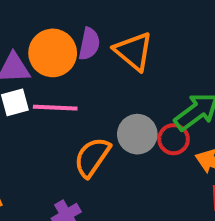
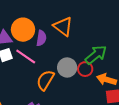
purple semicircle: (89, 44) -> (41, 38), moved
pink line: (55, 108) -> (26, 57), turned 35

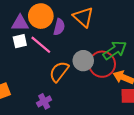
red circle: (85, 69) -> (102, 64), size x1.6

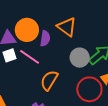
gray circle: (83, 61) -> (80, 58), moved
red circle: (102, 64) -> (89, 89), moved

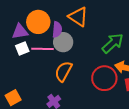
pink line: (30, 57) -> (42, 49), turned -30
gray circle: (80, 58) -> (63, 42), moved

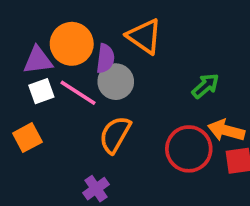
green arrow: (113, 43) -> (205, 86), size x0.7
pink line: (42, 49) -> (78, 93), turned 30
orange square: (13, 98) -> (27, 138), moved

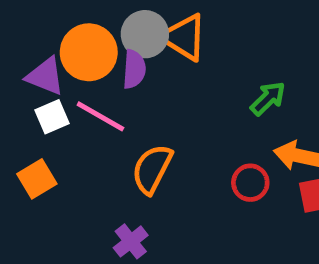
purple triangle: (38, 60) -> (45, 76), turned 32
gray circle: (116, 82) -> (145, 34), moved
red circle: (189, 149) -> (250, 183), size x0.6

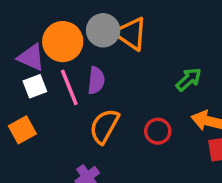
purple semicircle: (134, 69) -> (96, 80), moved
pink line: (100, 116) -> (69, 87), turned 36
red circle: (250, 183) -> (158, 131), moved

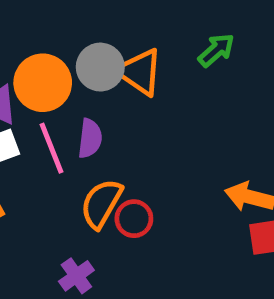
green arrow: (189, 79) -> (216, 50), moved
red circle: (158, 131) -> (134, 219), moved

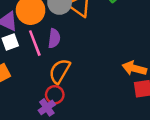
red circle: (134, 219) -> (55, 95), moved

